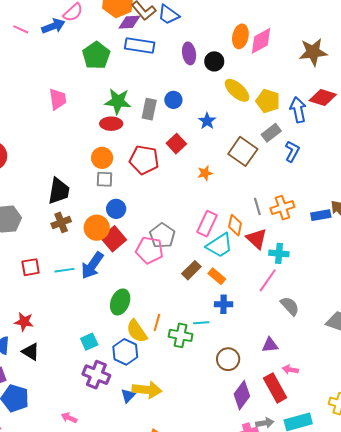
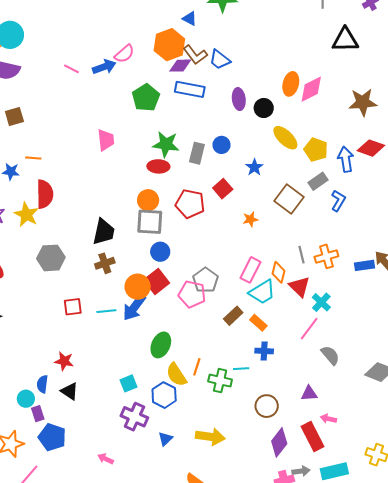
gray square: (105, 179) -> (150, 222), size x1.6
orange circle: (97, 228) -> (138, 287), moved
cyan cross: (279, 253) -> (321, 302), turned 36
yellow arrow: (147, 390) -> (210, 437), moved

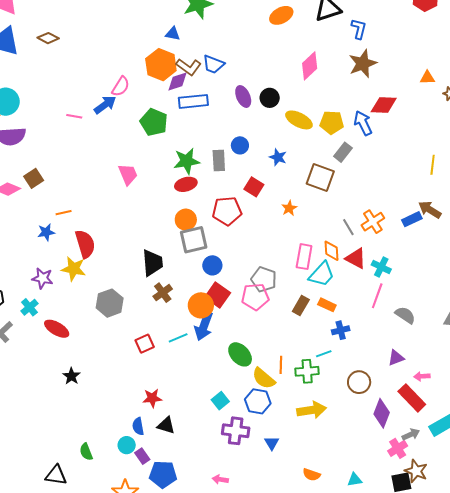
orange ellipse: (291, 84) -> (281, 15), moved, turned 65
blue L-shape: (338, 201) -> (359, 29), moved
green ellipse: (161, 345) -> (240, 354), turned -50
yellow arrow: (210, 437) -> (311, 410), moved

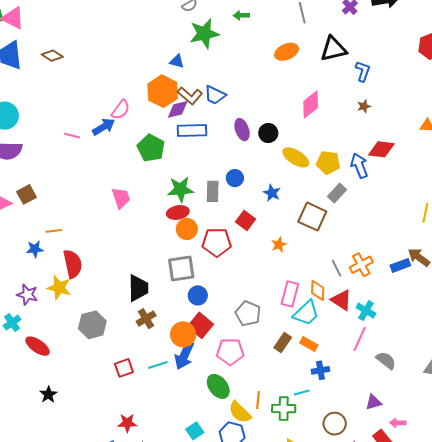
brown star: (363, 64) -> (364, 106), size x0.5
orange circle: (186, 220) -> (187, 229), moved
pink pentagon: (255, 297) -> (230, 352), moved

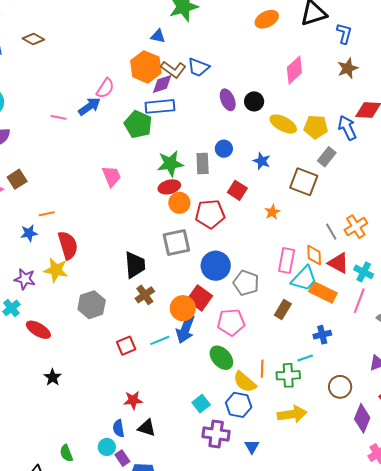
brown star: (364, 106) -> (348, 68), size x1.5
blue rectangle: (192, 131) -> (160, 106), moved
blue circle: (198, 295) -> (216, 266), moved, size x1.5
orange rectangle: (309, 344) -> (323, 292), moved, size x1.5

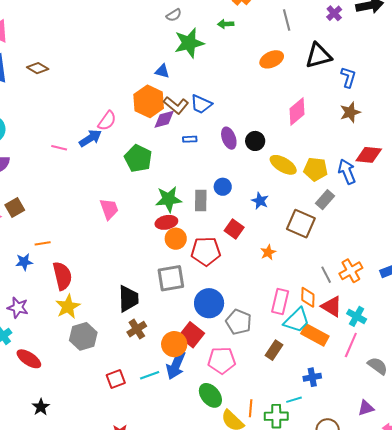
blue rectangle: (160, 106) -> (190, 139), moved, size x0.5
yellow star: (56, 270) -> (68, 307), moved, turned 30

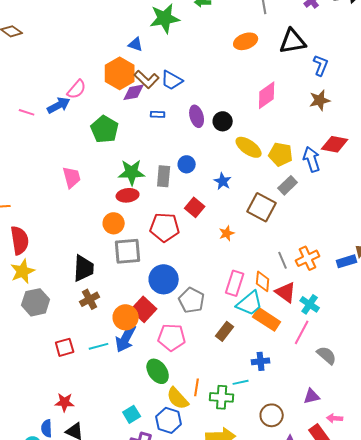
orange circle: (176, 239) -> (114, 223), moved

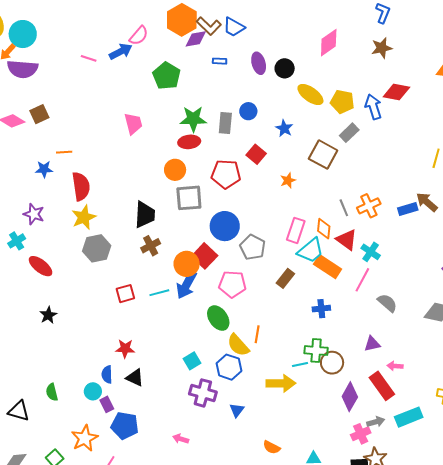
cyan line: (241, 382) -> (300, 364), moved
green cross: (222, 397) -> (316, 351), moved

